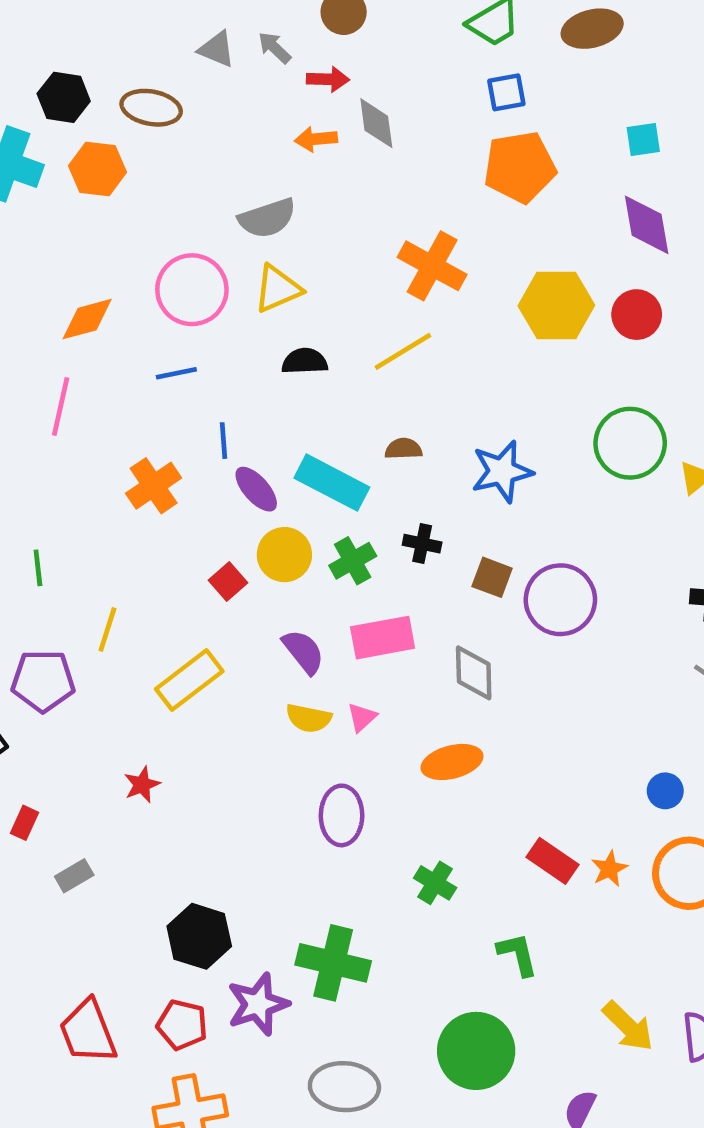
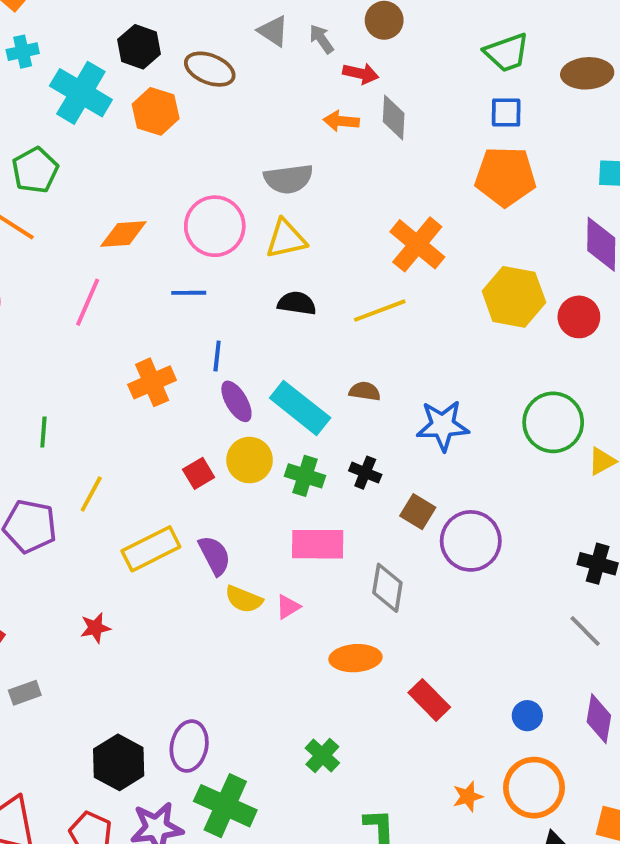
green cross: (353, 561) -> (305, 476), turned 36
purple semicircle: (303, 652) -> (215, 555), moved
purple ellipse: (342, 815) -> (189, 746), moved
red rectangle: (553, 861) -> (429, 700), moved
orange star: (609, 869) -> (468, 796), moved

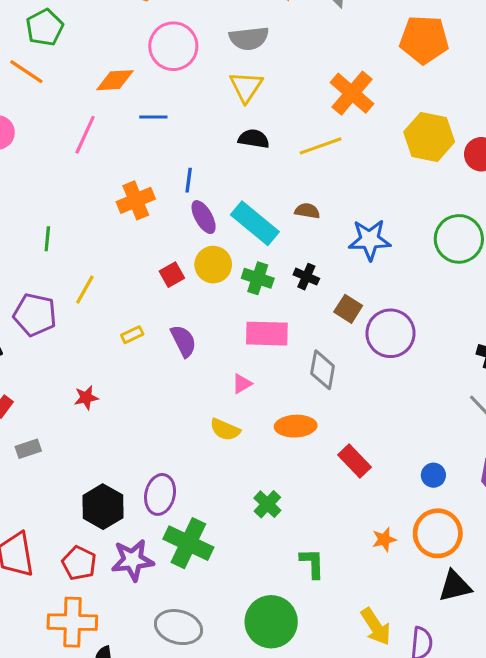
pink circle: (215, 226) -> (173, 46), moved
yellow triangle: (286, 239) -> (246, 87), turned -45
blue line: (189, 293) -> (153, 117), moved
yellow rectangle: (151, 549) -> (132, 335), size x0.5
yellow semicircle: (244, 599) -> (225, 430), moved

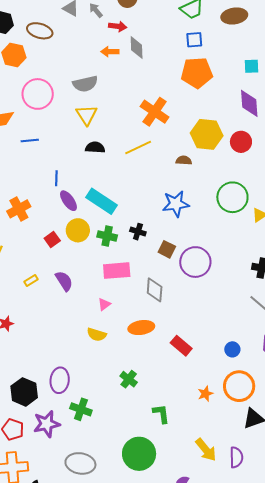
orange cross: (136, 200) -> (19, 209), moved
brown semicircle: (307, 211) -> (184, 160), moved
green cross: (188, 543) -> (81, 409), size x0.7

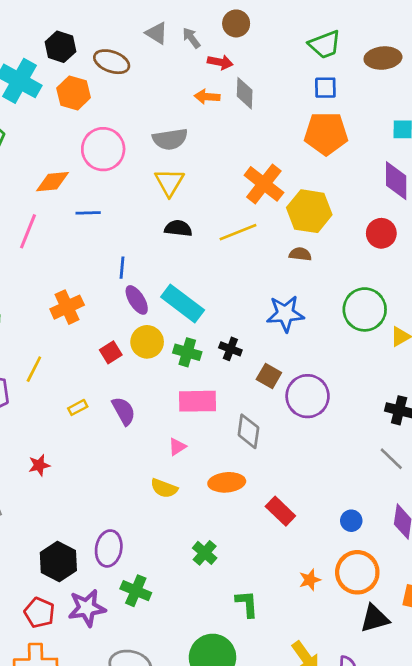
yellow hexagon: (207, 134) -> (309, 211), moved

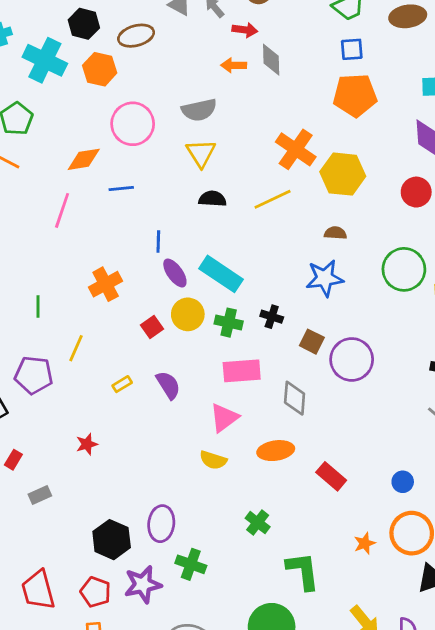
brown ellipse: (112, 62) -> (136, 36), turned -32
brown semicircle: (300, 254) -> (335, 233), moved
pink triangle: (177, 447) -> (224, 418), size x1.6
green L-shape: (247, 604) -> (303, 571), size x1.4

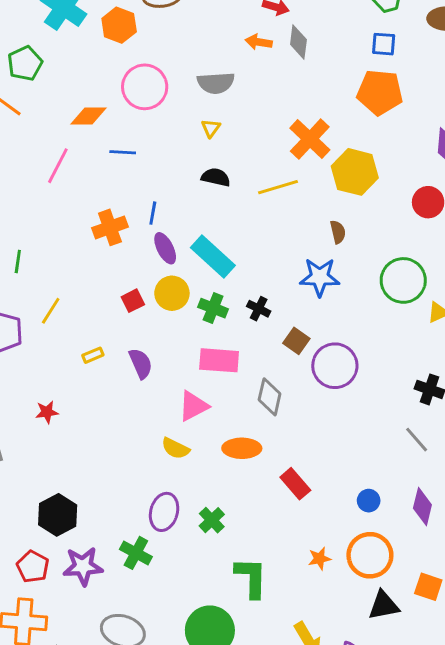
yellow triangle: (201, 153) -> (211, 128), size x0.6
brown semicircle: (335, 233) -> (338, 232), turned 65
orange cross: (106, 284) -> (110, 227), moved
purple ellipse: (161, 524) -> (164, 512), moved

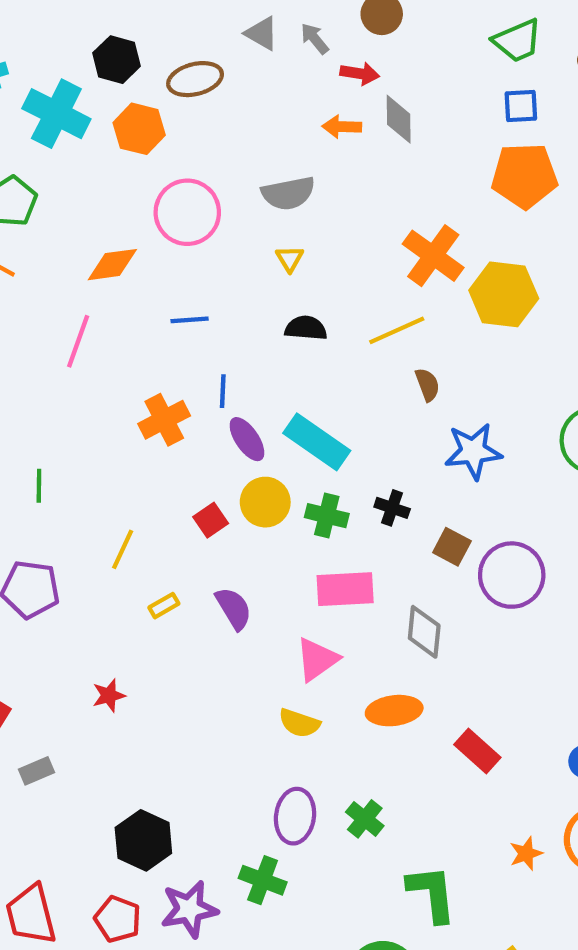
blue line: (123, 152) -> (190, 320), moved
brown semicircle: (338, 232) -> (427, 385), moved
yellow line: (51, 311) -> (123, 549), moved

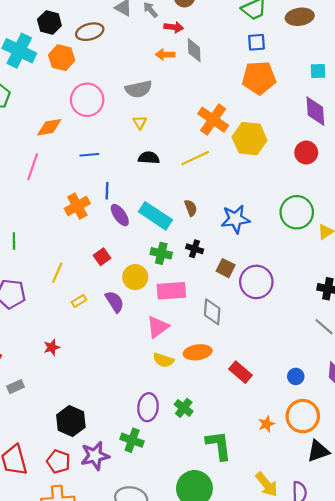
brown semicircle: (427, 385) -> (191, 208), moved
yellow circle: (265, 502) -> (135, 277), moved
yellow semicircle: (299, 723) -> (163, 360), moved

